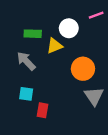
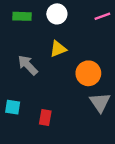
white circle: (69, 28) -> (57, 14), moved
green rectangle: (33, 34) -> (22, 16), moved
cyan square: (26, 94) -> (13, 107), moved

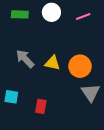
pink line: (102, 16) -> (83, 17), moved
yellow triangle: (58, 49) -> (53, 63), moved, turned 35

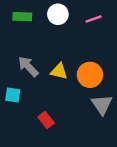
cyan square: (11, 97) -> (13, 95), moved
red rectangle: (41, 106) -> (46, 120), turned -48

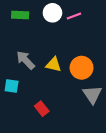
pink line: (94, 19) -> (74, 16), moved

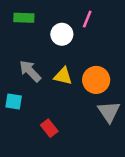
white circle: (52, 13) -> (62, 34), moved
pink line: (74, 16) -> (87, 19), turned -48

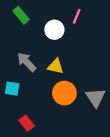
green rectangle: (24, 18) -> (21, 15), turned 48
orange circle: (96, 80) -> (64, 93), moved
red rectangle: (49, 128) -> (27, 123), moved

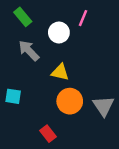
gray arrow: (27, 62) -> (29, 51), moved
red rectangle: (27, 123) -> (48, 134), moved

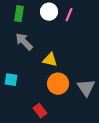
green rectangle: (23, 17) -> (19, 14), turned 49
white circle: (59, 32) -> (49, 12), moved

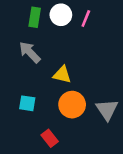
green rectangle: (19, 14) -> (35, 17), moved
cyan square: (11, 80) -> (27, 103), moved

